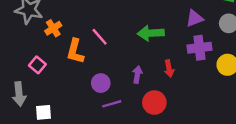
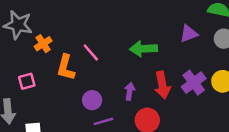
purple cross: (199, 48) -> (194, 83), moved, turned -30
pink square: (37, 65) -> (27, 81), turned 35
red arrow: (169, 68) -> (162, 85), size x1.5

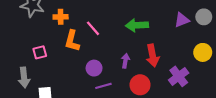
purple triangle: (189, 34) -> (182, 20), moved
orange cross: (43, 44) -> (61, 17), moved, turned 32
purple cross: (194, 83) -> (179, 76), moved

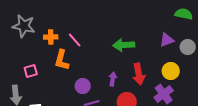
gray circle: (204, 17) -> (188, 47), moved
pink line: (93, 28) -> (75, 40), moved
yellow circle: (203, 52) -> (171, 71), moved

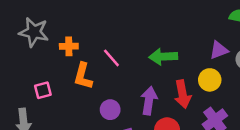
pink line: (75, 40) -> (111, 58), moved
yellow circle: (171, 71) -> (210, 80), moved
purple arrow: (113, 79) -> (149, 101), size x1.5

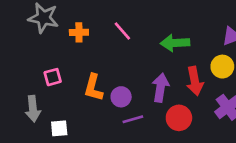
pink line: (111, 58) -> (122, 31), moved
orange L-shape: (83, 76) -> (93, 88), moved

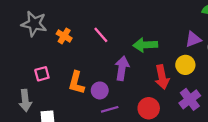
orange cross: (79, 32) -> (64, 36), turned 32
purple arrow: (161, 88) -> (122, 68), moved

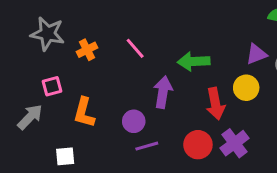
orange cross: (64, 36) -> (87, 50), turned 32
pink square: (42, 74) -> (52, 86), moved
orange L-shape: (76, 83) -> (84, 113), moved
purple cross: (190, 99) -> (234, 143), moved
gray arrow: (25, 100) -> (30, 117), moved, turned -130

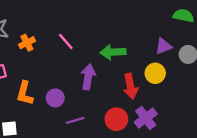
purple circle: (134, 121) -> (55, 98), moved

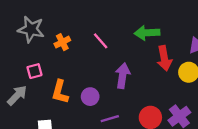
green arrow: (113, 52) -> (147, 33), moved
red arrow: (130, 86) -> (164, 58), moved

